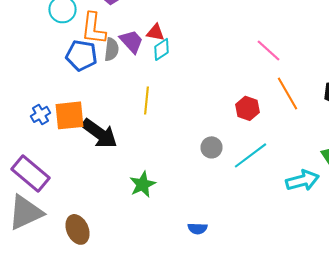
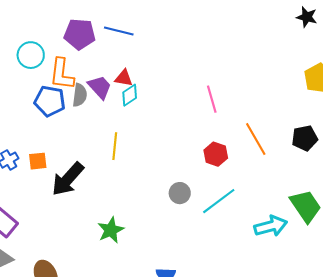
pink line: (268, 50) -> (212, 99), moved, turned 32
orange square: (70, 115) -> (38, 161), size x0.6
black arrow: (100, 133) -> (68, 179), turned 96

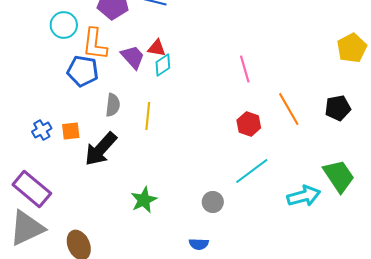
gray semicircle: (80, 95) -> (113, 105), moved
gray circle: (180, 193) -> (213, 202), moved

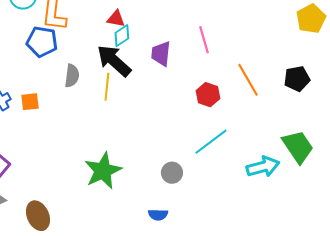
purple trapezoid: (133, 57) -> (161, 54), moved, turned -132
black arrow: (101, 149) -> (114, 61), moved, turned 90
green star: (144, 200) -> (103, 171), size x1.4

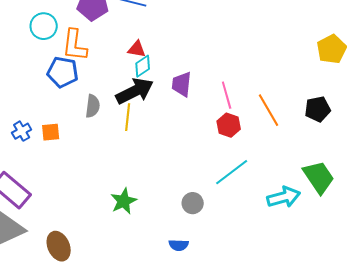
pink line: (204, 40) -> (227, 95), moved
black arrow: (114, 61) -> (135, 91), turned 111
green star: (103, 171) -> (124, 201), size x0.7

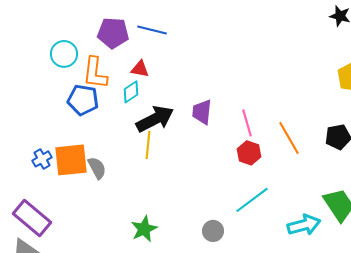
red triangle: (137, 49) -> (140, 69), moved
cyan diamond: (143, 66) -> (131, 92), moved
gray semicircle: (93, 106) -> (97, 168), moved, turned -35
orange square: (51, 132) -> (71, 160), size x1.8

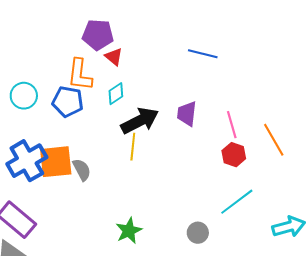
blue line: (152, 30) -> (203, 54), moved
cyan circle: (64, 54) -> (24, 96), moved
red triangle: (140, 69) -> (114, 57), moved, turned 30
blue cross: (42, 159) -> (27, 161), size x2.0

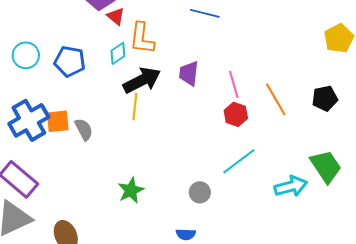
orange L-shape: (80, 75) -> (142, 38), moved
orange square: (56, 162) -> (58, 121), size x0.7

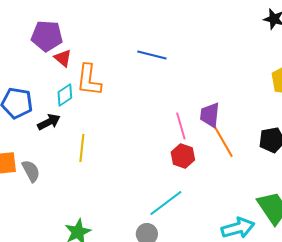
purple trapezoid: (189, 73) -> (210, 115), moved
black arrow: (142, 80) -> (49, 122), moved, size x0.6
cyan line: (239, 161) -> (166, 203), moved

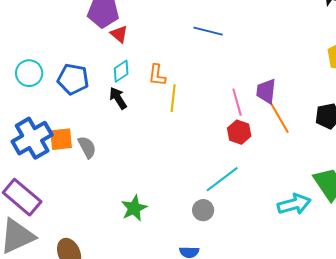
orange L-shape: (89, 80) -> (157, 75), moved, size x0.7
black arrow: (49, 122) -> (118, 98), moved, turned -95
yellow line: (82, 148) -> (173, 98), moved

